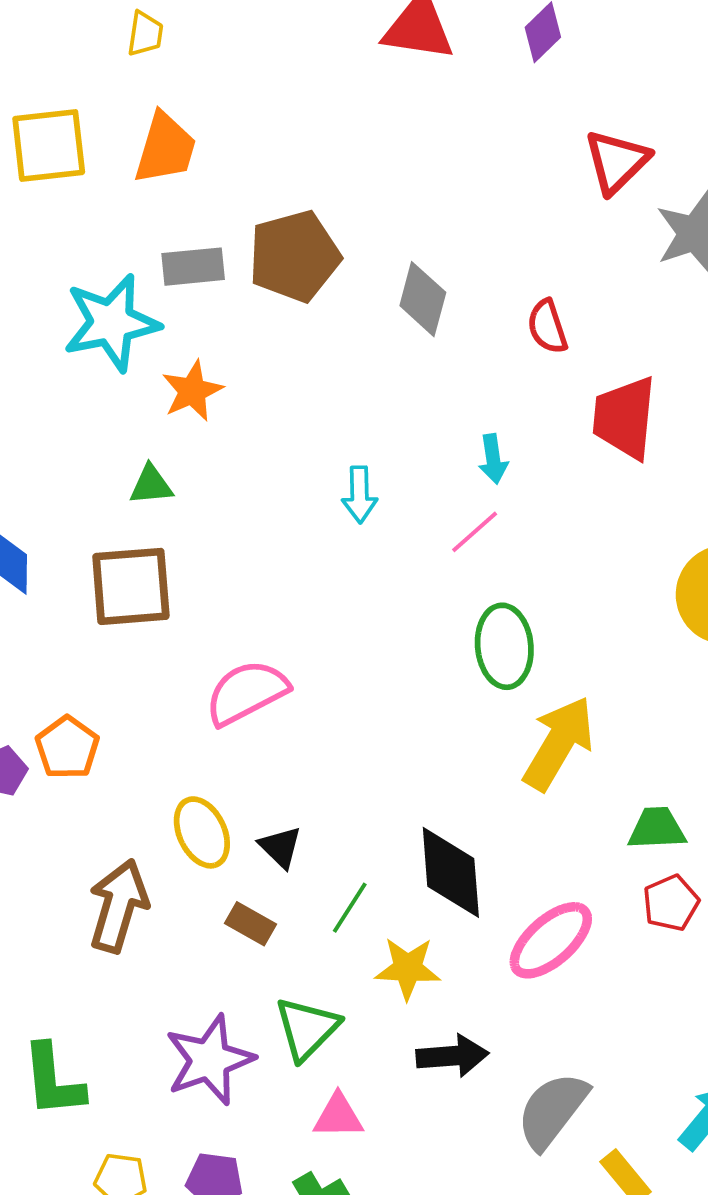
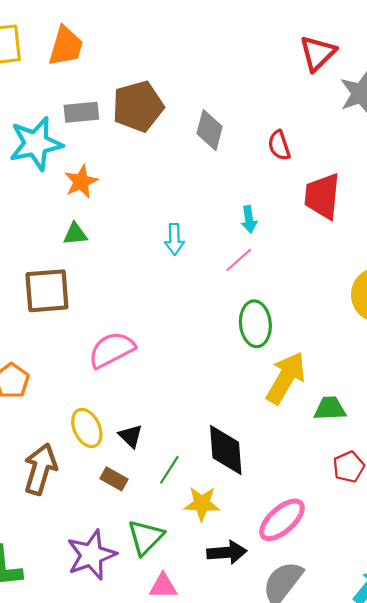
green triangle: (151, 485) -> (75, 234), moved
green trapezoid: (657, 828) -> (330, 408), moved
pink ellipse: (551, 940) -> (282, 520), moved

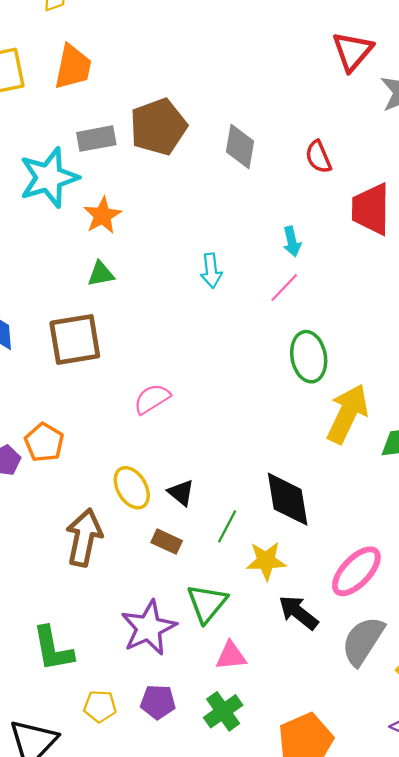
pink semicircle: (112, 350) -> (152, 399), size x0.7
black arrow: (227, 552) -> (298, 612), turned -132

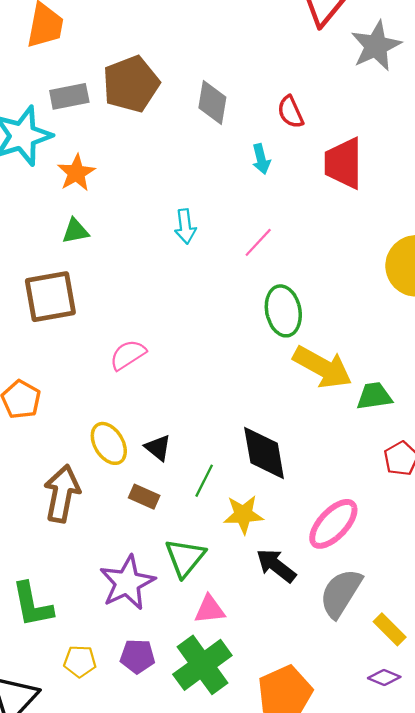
cyan arrow: (292, 242) -> (261, 159), moved
yellow arrow: (347, 414) -> (323, 367), turned 94
green cross: (223, 711) -> (202, 665), size x1.5

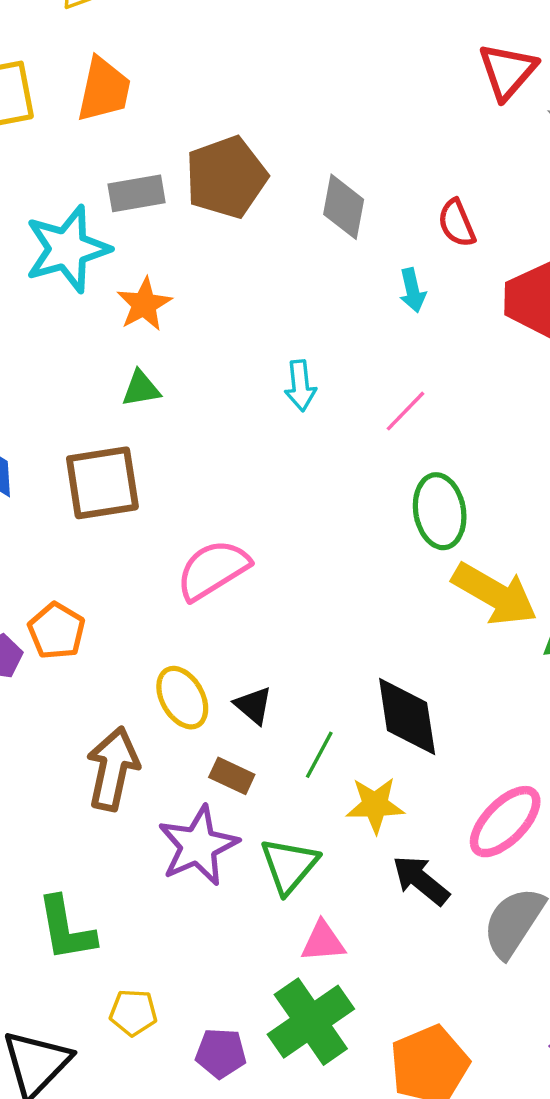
pink semicircle: (128, 355) -> (213, 570), size x1.4
purple star: (127, 583) -> (198, 846), moved
purple pentagon: (137, 656) -> (221, 1053), moved

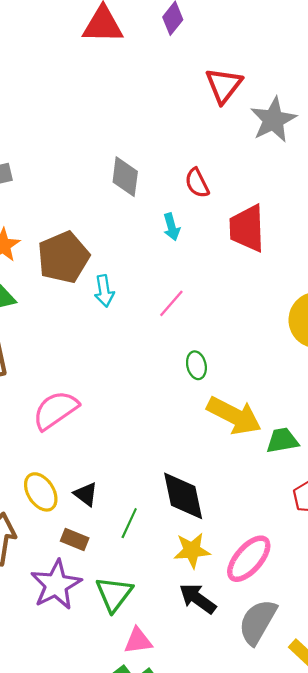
brown pentagon: (226, 177) -> (63, 257), moved
green ellipse: (440, 511) -> (196, 365), size x0.6
yellow star: (375, 805) -> (192, 550), moved

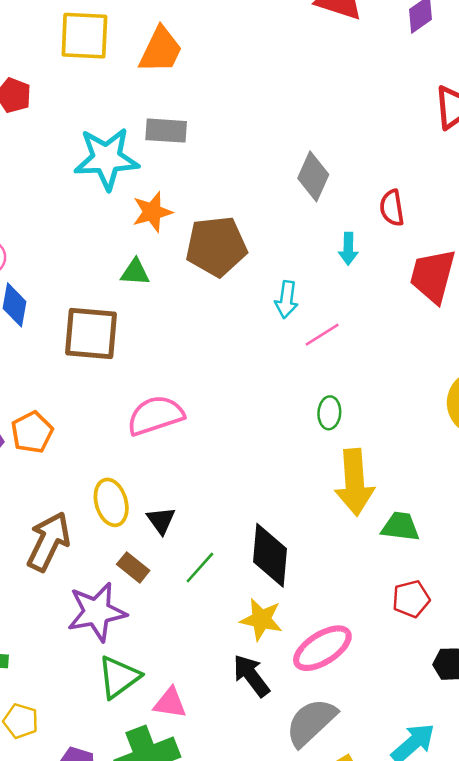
cyan arrow: (104, 291) -> (286, 300), moved
yellow arrow: (234, 416) -> (355, 482), turned 42
green triangle: (114, 594) -> (119, 677), moved

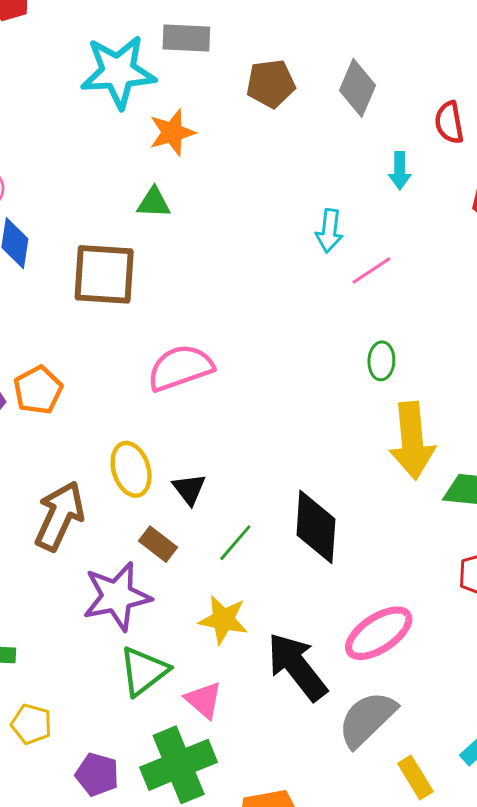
brown pentagon: (216, 246) -> (271, 84), moved, size x0.7
yellow star: (261, 619) -> (223, 620), moved
black arrow: (251, 676) -> (297, 667), size x1.4
pink triangle: (170, 703) -> (204, 700), turned 33

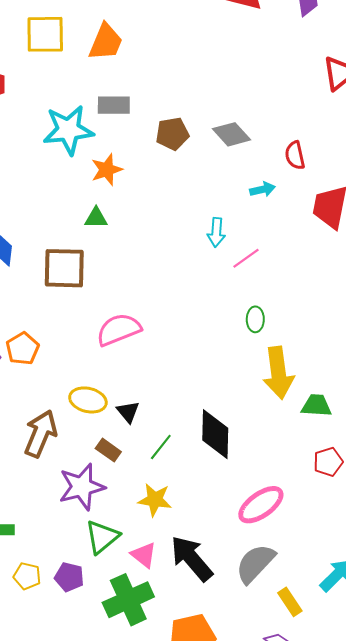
gray diamond: (358, 88) -> (232, 134), turned -63
cyan arrow: (400, 171) -> (263, 189), turned -100
yellow ellipse: (131, 469) -> (88, 400), turned -57
black arrow: (297, 667) -> (192, 558), moved
purple pentagon: (97, 775) -> (69, 577), moved

